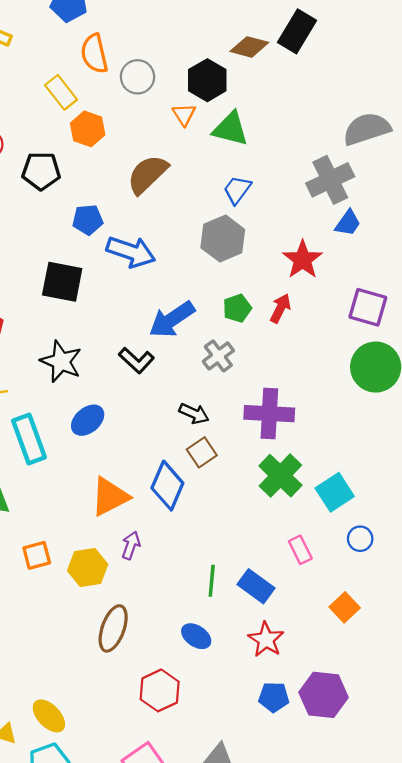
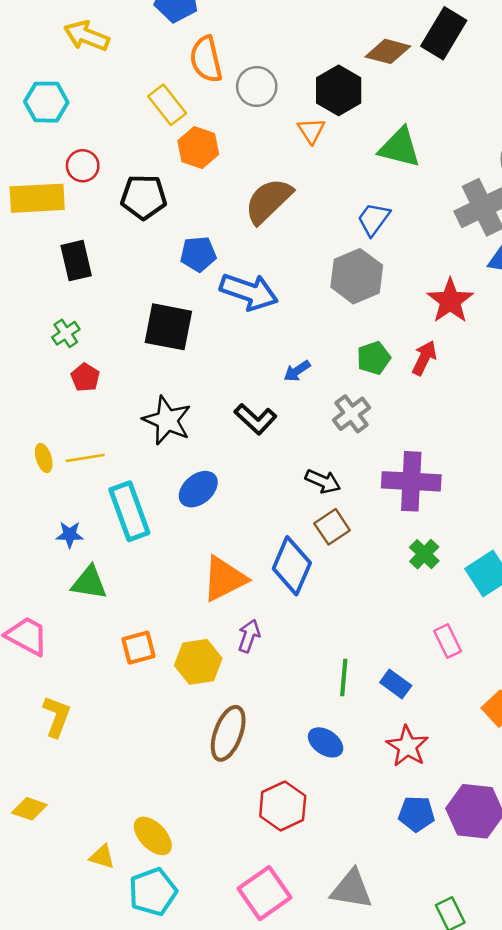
green triangle: (231, 129) -> (400, 148), moved
blue arrow: (172, 319) -> (297, 371), size x0.5
green cross: (280, 476) -> (424, 554), size x0.6
blue rectangle: (256, 586) -> (396, 684), size x0.7

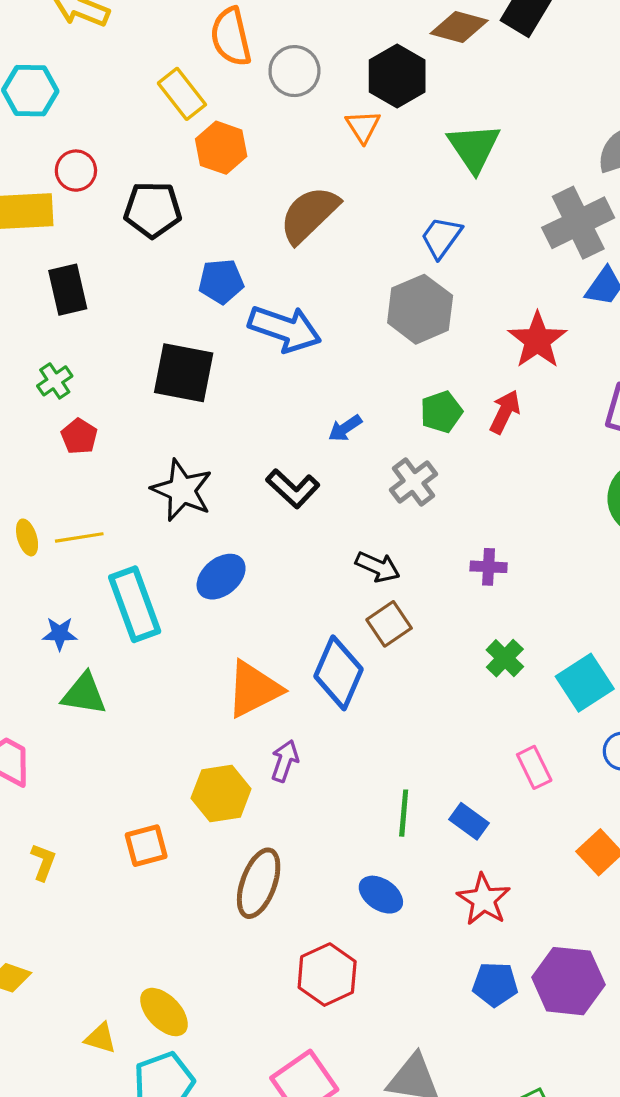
green triangle: (400, 148) -> (474, 148), turned 42
purple cross: (411, 481) -> (489, 567), size x0.5
orange square: (139, 648) -> (146, 846), moved
yellow L-shape: (57, 716) -> (43, 862), size x0.7

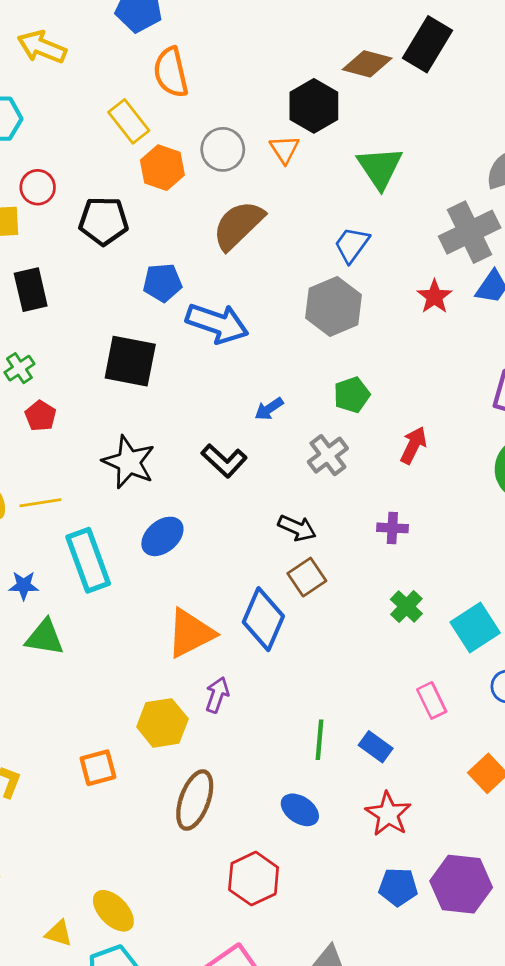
gray circle: (294, 71) -> (223, 149), moved
red star: (537, 340) -> (434, 297), moved, size x0.7
red arrow: (505, 412) -> (413, 445), moved

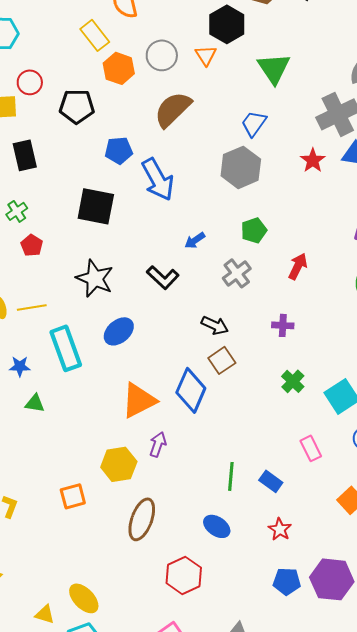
blue arrow: (217, 323) -> (158, 179), turned 42
green triangle: (45, 637) -> (35, 403), size x0.7
red star: (388, 814) -> (280, 529), size x0.7

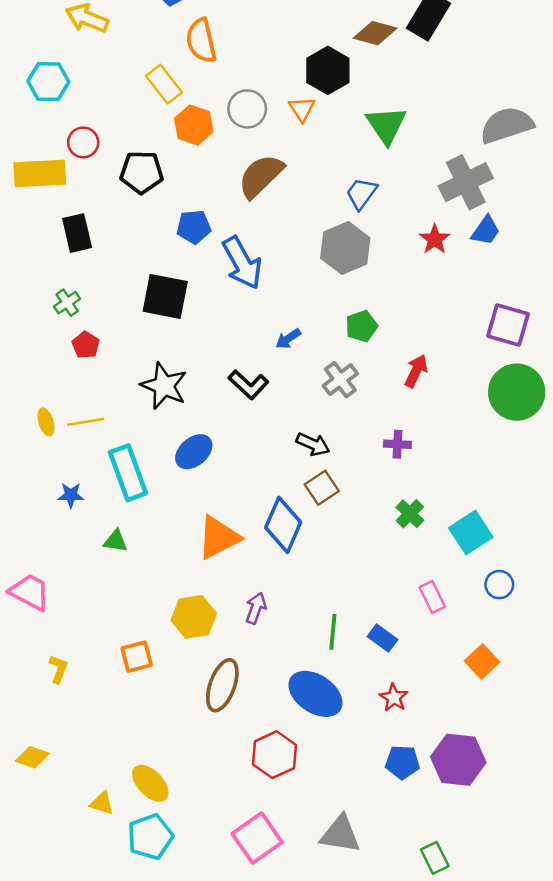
green triangle: (35, 403) -> (116, 541), moved
purple arrow: (158, 444) -> (256, 608), moved
blue ellipse: (217, 526) -> (315, 694), size x1.6

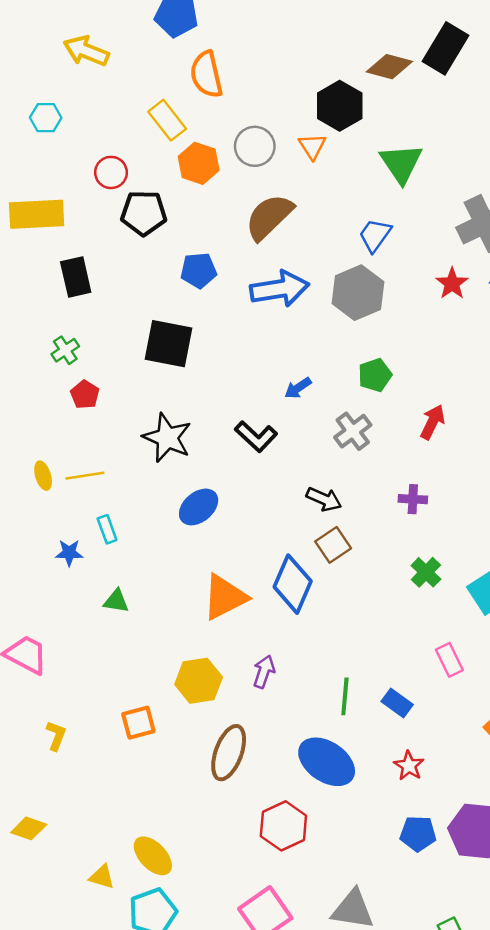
cyan hexagon: (48, 82) -> (46, 118), size x0.7
red circle: (83, 142) -> (111, 172), moved
blue arrow: (242, 263) -> (280, 289), moved, turned -70
cyan rectangle: (128, 473) -> (107, 529), moved, size x0.5

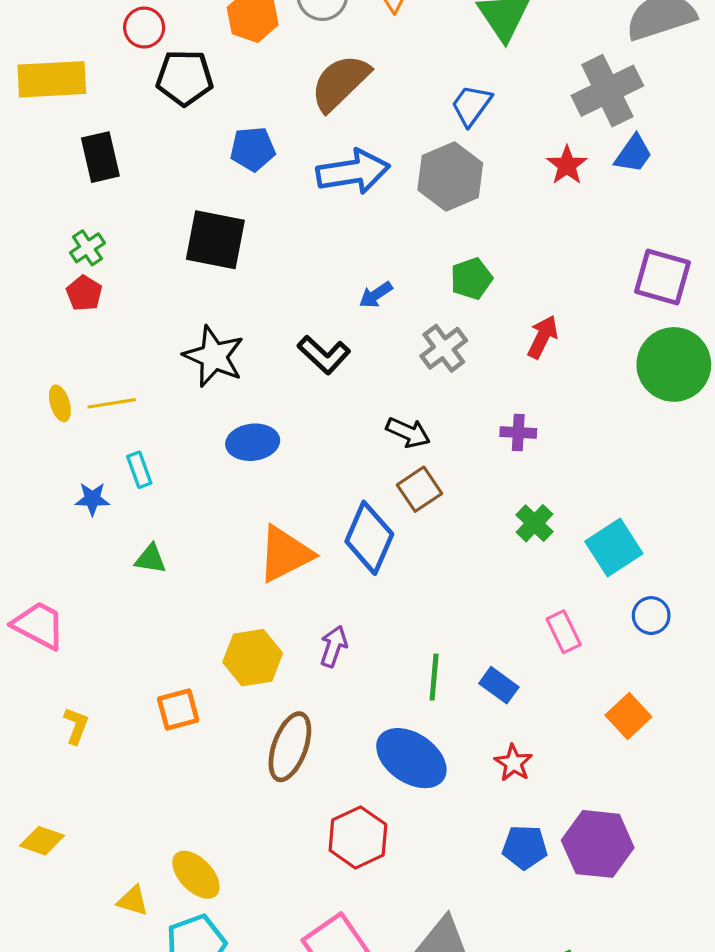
red pentagon: (85, 395) -> (84, 293), moved
blue ellipse: (199, 507) -> (253, 442), turned 33

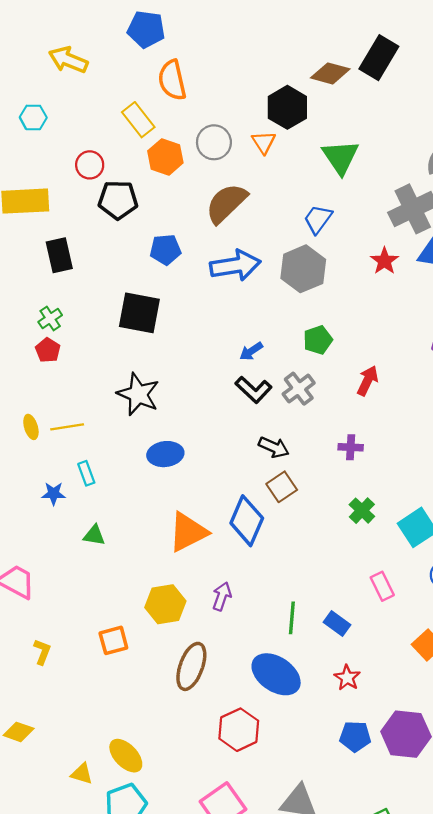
black L-shape: (324, 355) -> (253, 390), moved

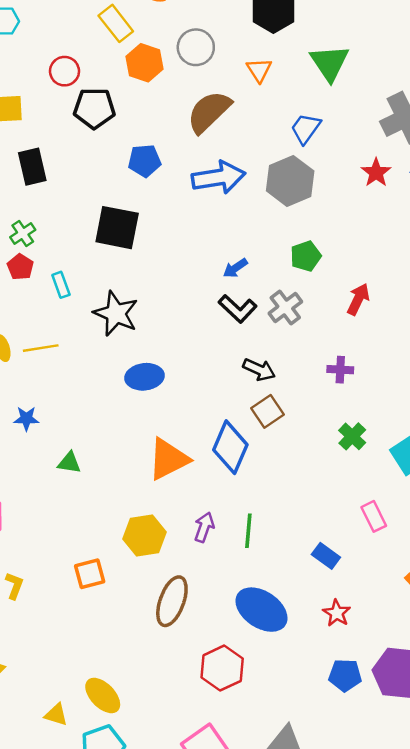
orange triangle: (264, 142) -> (259, 70), moved
cyan rectangle: (86, 473) -> (61, 285), moved
green line: (292, 618) -> (248, 531), moved

